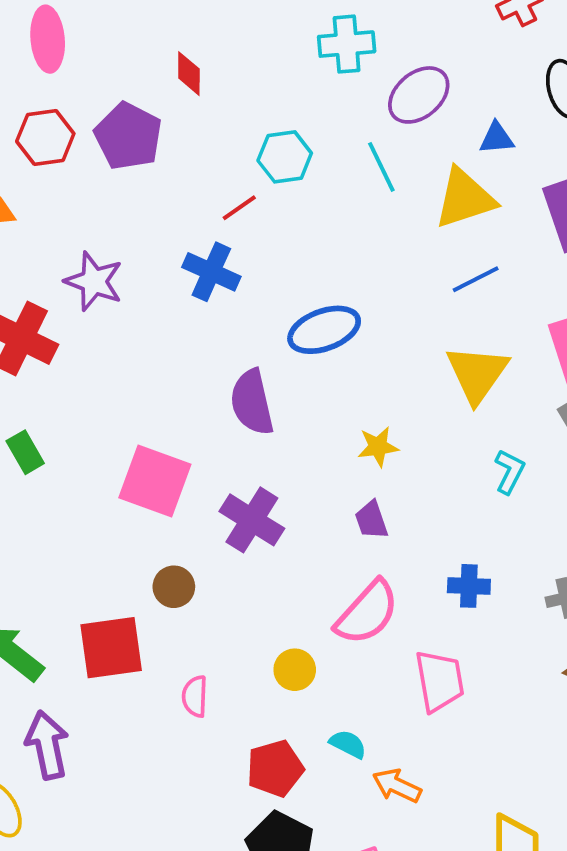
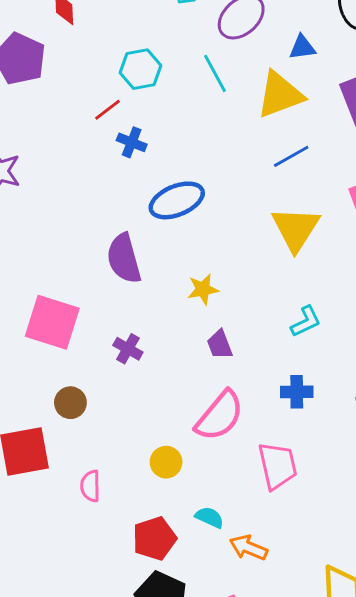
blue cross: (211, 272) -> (132, 142), moved, size x0.7
yellow star: (378, 447) -> (203, 289), moved
cyan L-shape: (510, 472) -> (306, 322), moved, turned 40
purple cross: (252, 520) -> (128, 349), size x0.6

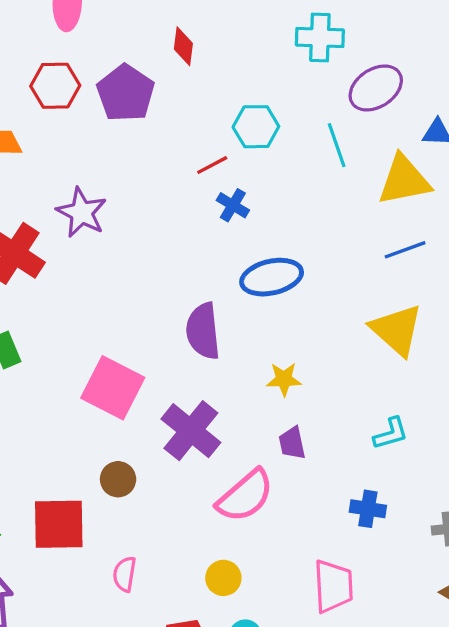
yellow triangle: (296, 229) -> (397, 330), turned -30
purple cross: (128, 349) -> (191, 431), size x1.8
pink semicircle: (220, 416) -> (245, 496), moved
yellow circle: (166, 462) -> (223, 578), moved

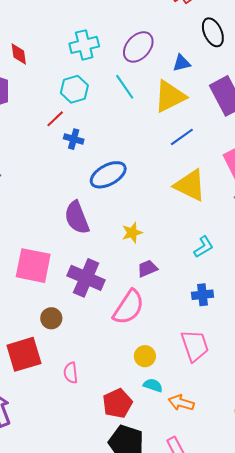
cyan cross: (320, 37) -> (84, 45), moved
purple trapezoid: (292, 443) -> (147, 269), turned 95
yellow circle: (223, 578) -> (145, 356), moved

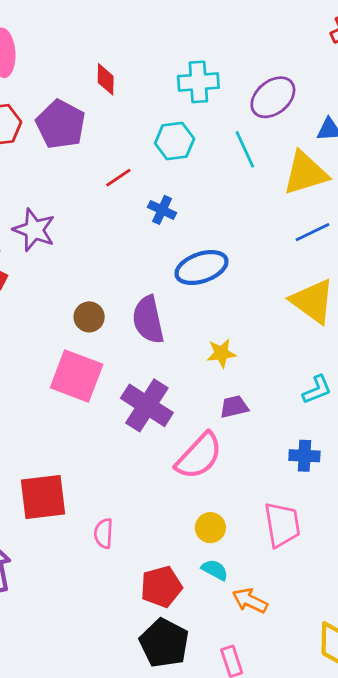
red line: (55, 119) -> (118, 178), moved
brown circle: (51, 318) -> (89, 317), moved

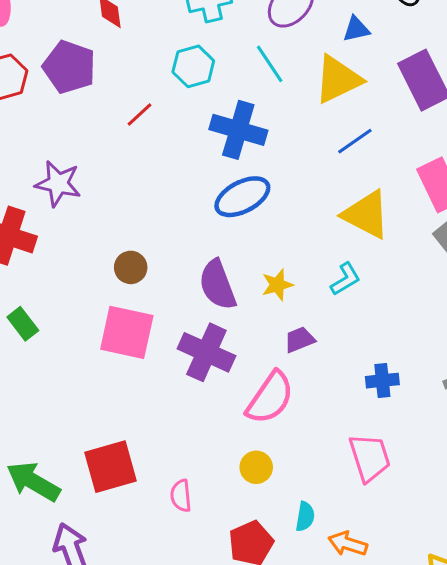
blue cross: (162, 210) -> (238, 130), moved, size x1.8
purple semicircle: (148, 320) -> (218, 285), moved
cyan L-shape: (317, 390) -> (345, 279), moved
yellow circle: (210, 528) -> (256, 467), moved
cyan semicircle: (215, 570) -> (305, 516), turned 80

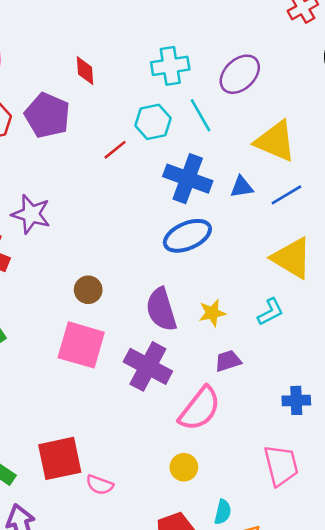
blue triangle: (356, 29) -> (242, 187), moved
cyan line: (270, 64) -> (200, 115), moved
yellow triangle: (338, 79) -> (275, 141), turned 45
red line: (139, 114) -> (115, 150), moved
pink semicircle: (181, 496) -> (100, 485), moved, turned -68

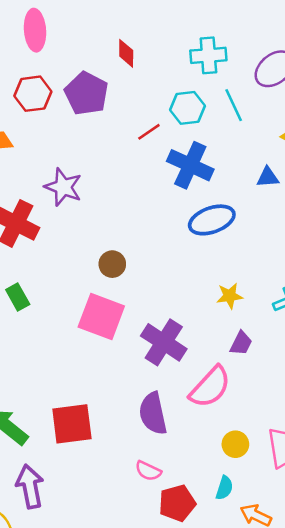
blue cross: (188, 179) -> (190, 165), moved
purple semicircle: (161, 309) -> (153, 413), moved
purple trapezoid: (228, 361) -> (241, 343), turned 130
yellow circle: (184, 467) -> (235, 444), moved
pink semicircle: (100, 485) -> (148, 471), moved

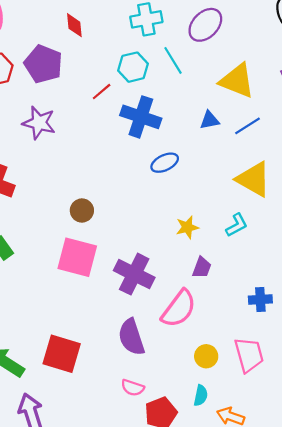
purple star: (63, 187) -> (39, 123), moved
blue ellipse: (212, 220) -> (165, 163), size x0.7
red square: (72, 424) -> (62, 354), turned 30

